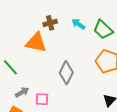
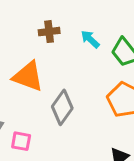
orange triangle: (36, 43) -> (28, 76), moved

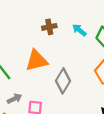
orange triangle: (28, 76) -> (37, 60), turned -30

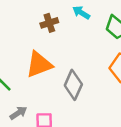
cyan arrow: (79, 30) -> (81, 13), moved

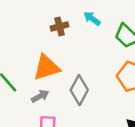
gray arrow: (18, 113) -> (40, 96), moved

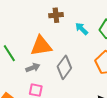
cyan arrow: (92, 18) -> (82, 29), moved

